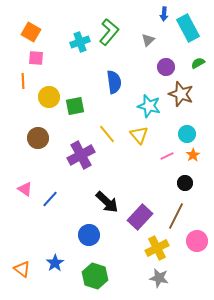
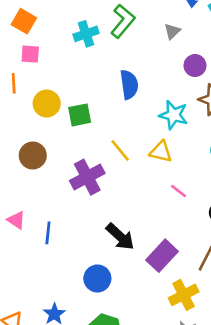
yellow triangle: (139, 135) -> (161, 152), turned -36
pink line: (167, 156) -> (179, 191), moved, turned 64
blue line: (50, 199) -> (48, 233), turned -36

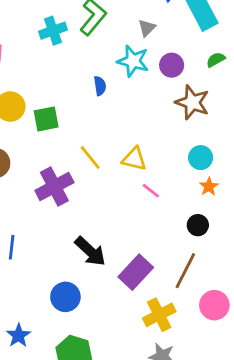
blue semicircle: (129, 85) -> (100, 86), size x0.6
cyan star: (173, 115) -> (133, 61), moved
pink line: (179, 191) -> (151, 191), moved

